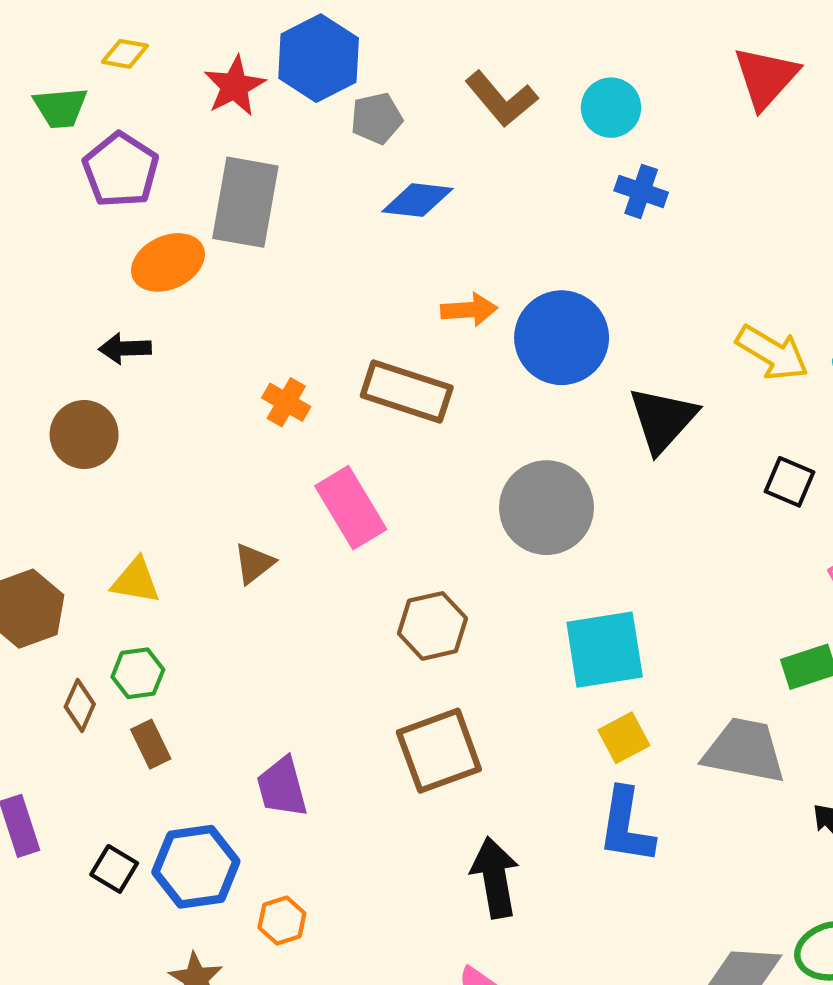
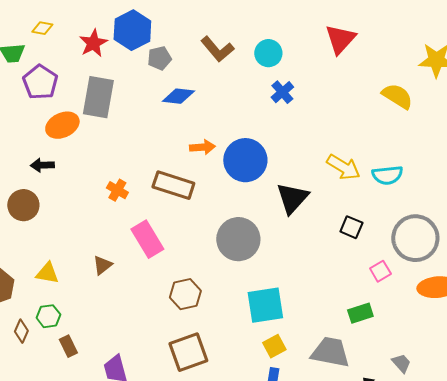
blue cross: (641, 191) -> (282, 92), turned 30
brown rectangle: (151, 744) -> (68, 346), moved

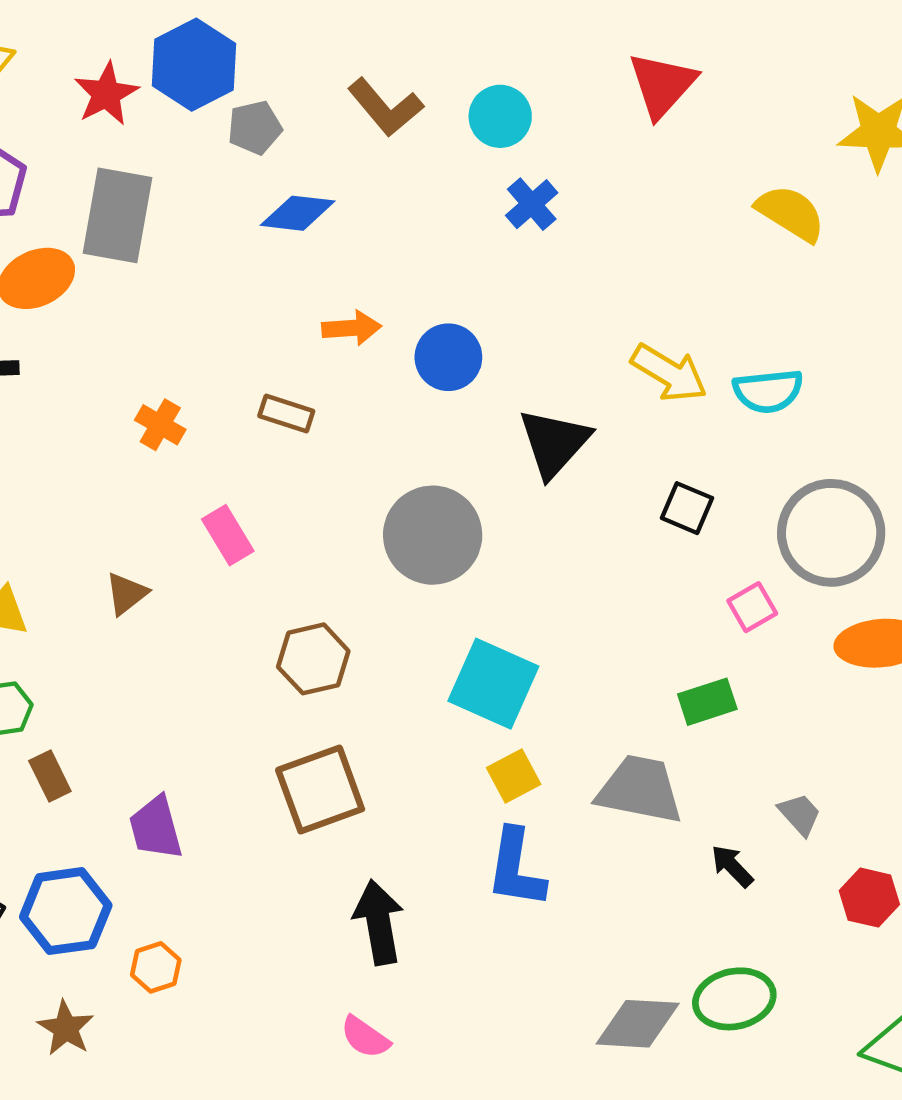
blue circle: (245, 160) -> (448, 357), size x0.7
brown rectangle: (173, 185) -> (286, 414), size x0.6
pink rectangle: (147, 239) -> (228, 535), size x0.7
cyan square: (265, 305) -> (493, 684), turned 33

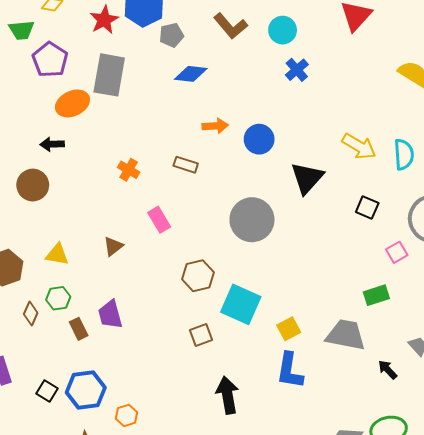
cyan semicircle: (768, 391) -> (404, 154), turned -88
cyan square: (493, 684) -> (241, 304), moved
brown square: (320, 790) -> (201, 335), size x0.6
purple trapezoid: (156, 828) -> (110, 315), moved

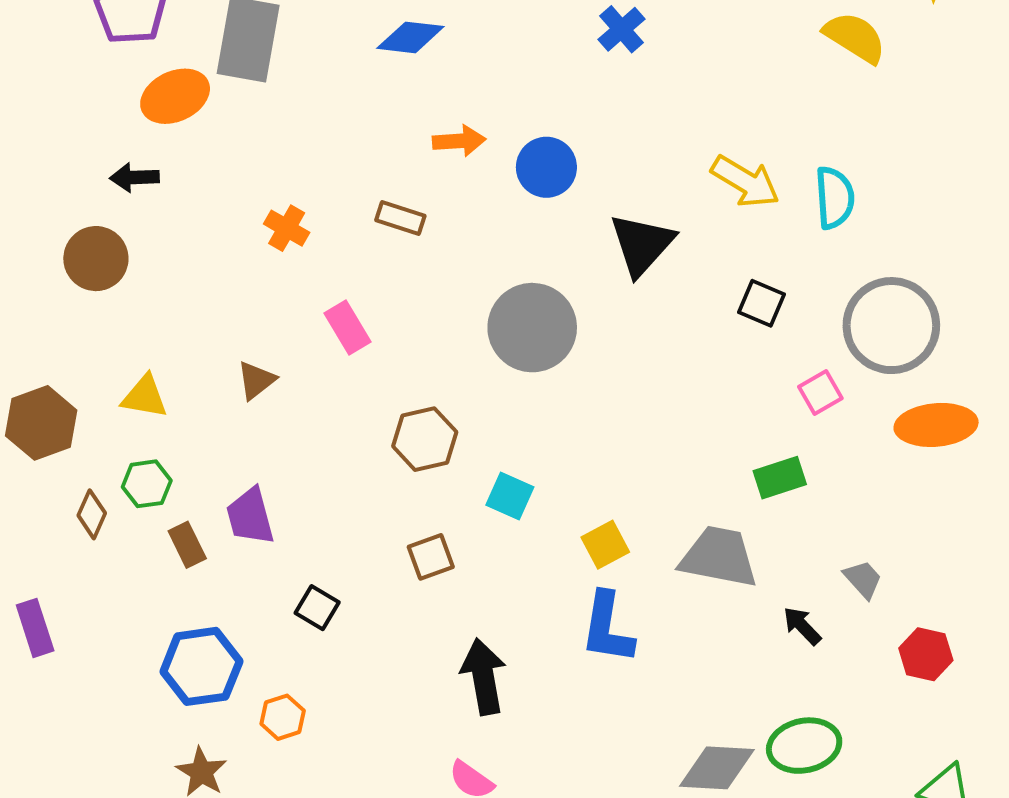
cyan square: (241, 304) -> (510, 496), size x0.6
black square: (47, 391) -> (317, 608), moved

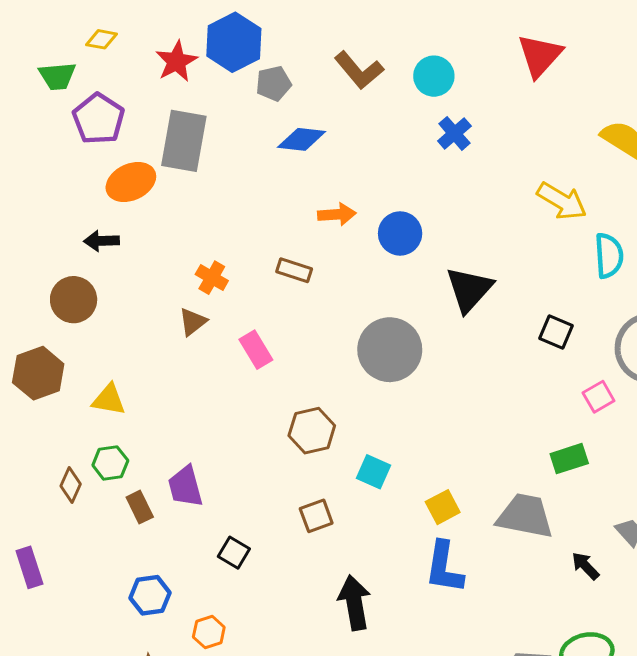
yellow arrow: (745, 181) -> (562, 201), moved
brown triangle: (256, 380) -> (193, 322), moved
brown hexagon: (41, 423) -> (38, 373), moved
blue hexagon: (201, 666) -> (150, 595), size x0.7

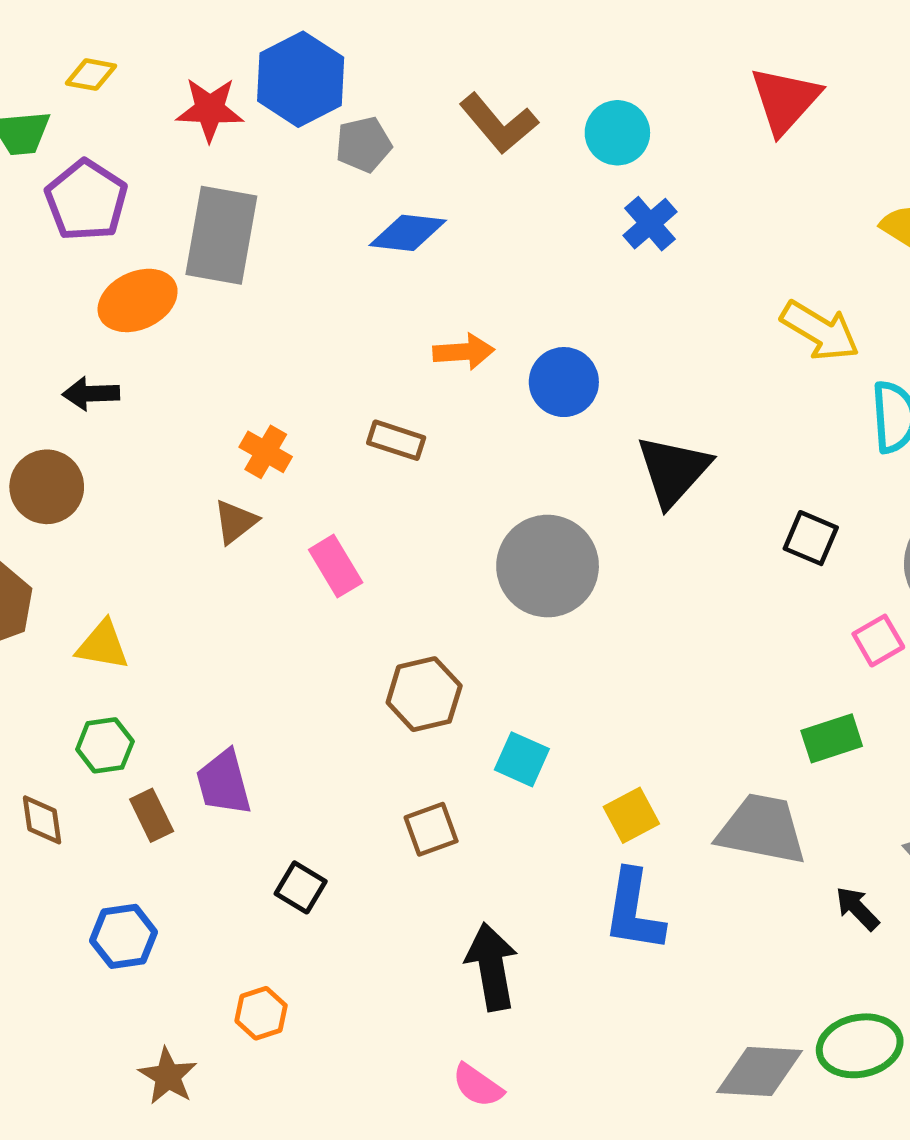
red star: (176, 61) -> (210, 109), turned 30
brown diamond: (71, 485) -> (42, 820), moved, turned -32
blue hexagon: (150, 595) -> (124, 936), moved

